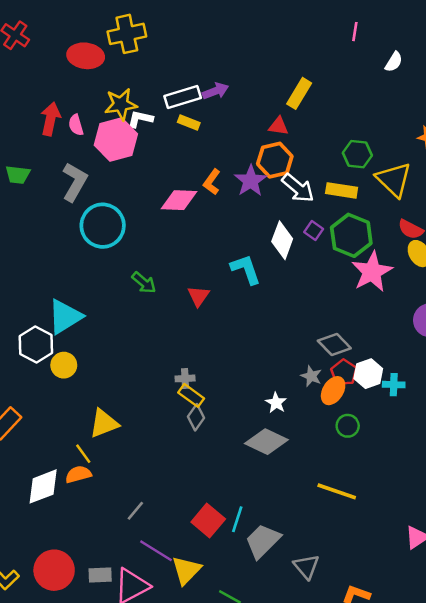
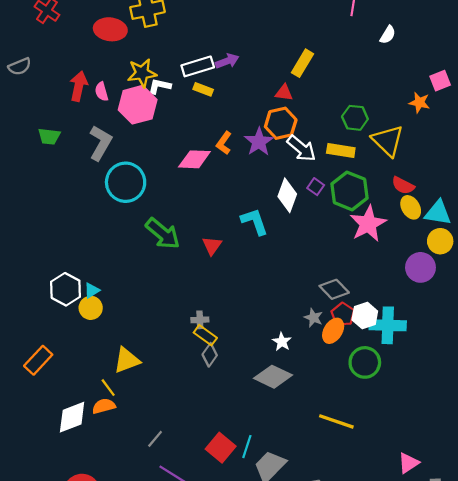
green arrow: (144, 283) -> (163, 234), size x1.6
cyan triangle: (65, 317) -> (92, 290), moved, size x0.5
cyan cross: (394, 385) -> (388, 325), size x1.8
green circle: (348, 426) -> (365, 362), moved, size x1.5

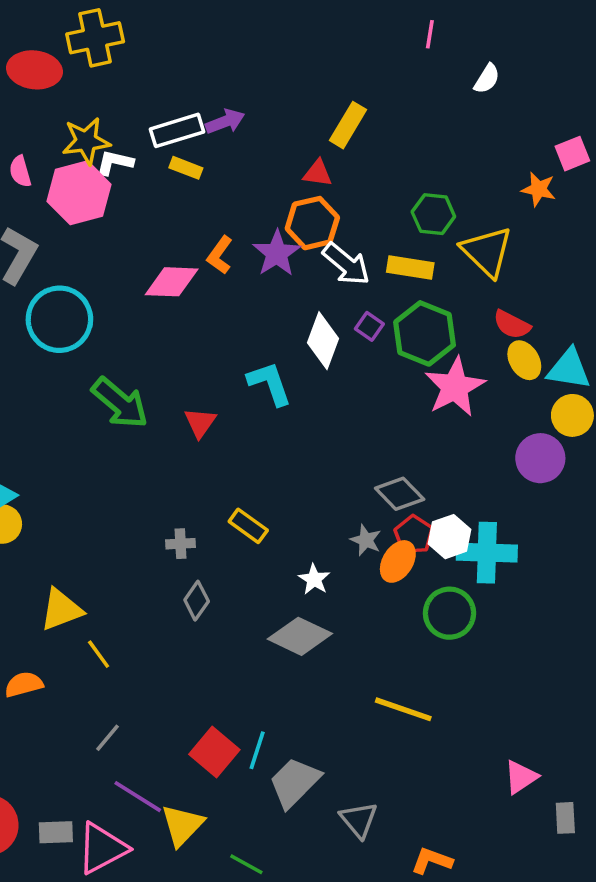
yellow rectangle: (205, 335) -> (248, 526), moved
yellow line: (108, 388) -> (99, 654), moved

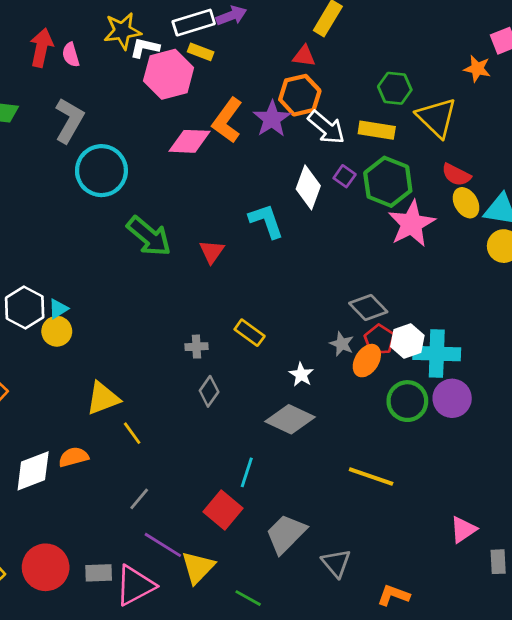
pink hexagon: (79, 193) -> (169, 74), moved
orange L-shape: (220, 255) -> (227, 120), size x1.5
purple circle: (540, 458) -> (452, 398), moved
cyan line: (257, 750) -> (247, 472), moved

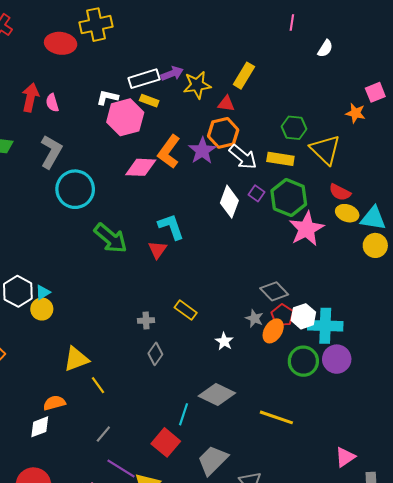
yellow star: (122, 31) -> (197, 85), moved
yellow ellipse: (466, 203) -> (347, 213), turned -40
cyan L-shape: (266, 221) -> (171, 227), moved
gray diamond: (290, 419) -> (217, 394), moved
white diamond: (33, 471) -> (40, 427), moved, size x0.7

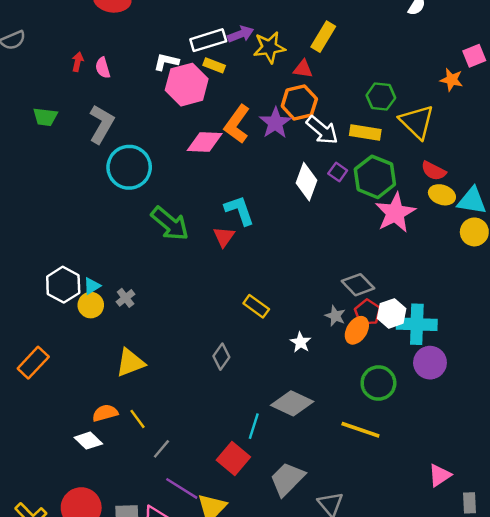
red arrow: (30, 97) -> (78, 62), size x0.6
gray cross: (146, 321) -> (126, 298), moved, turned -35
green circle: (303, 361) -> (378, 383), moved
yellow line: (98, 385) -> (138, 419), moved
white diamond: (40, 427) -> (88, 441), turned 65

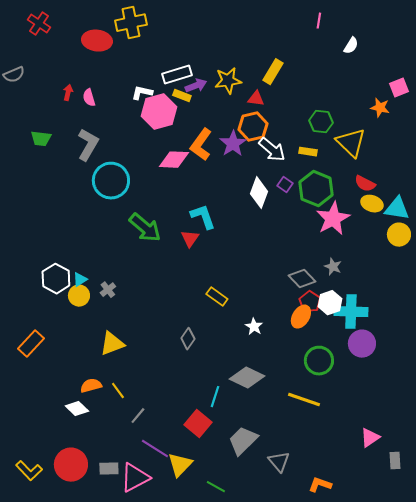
purple arrow: (241, 34) -> (196, 86), moved
yellow rectangle: (365, 132) -> (308, 152), size x0.7
gray star: (335, 316) -> (333, 267), moved

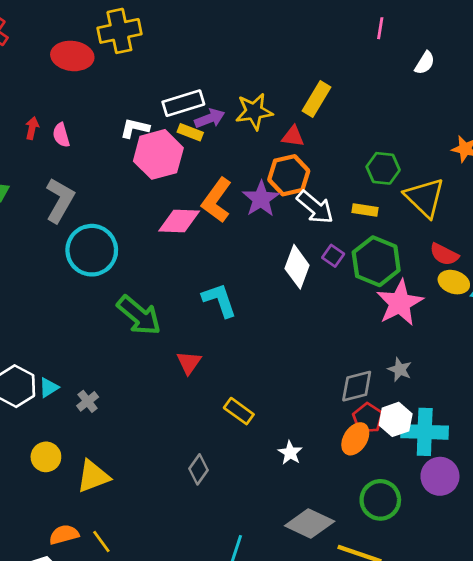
red triangle: (190, 239) -> (189, 363), moved
gray diamond: (302, 279) -> (357, 386), turned -60
yellow circle: (79, 296) -> (46, 457), moved
gray diamond: (247, 378) -> (310, 523), moved

